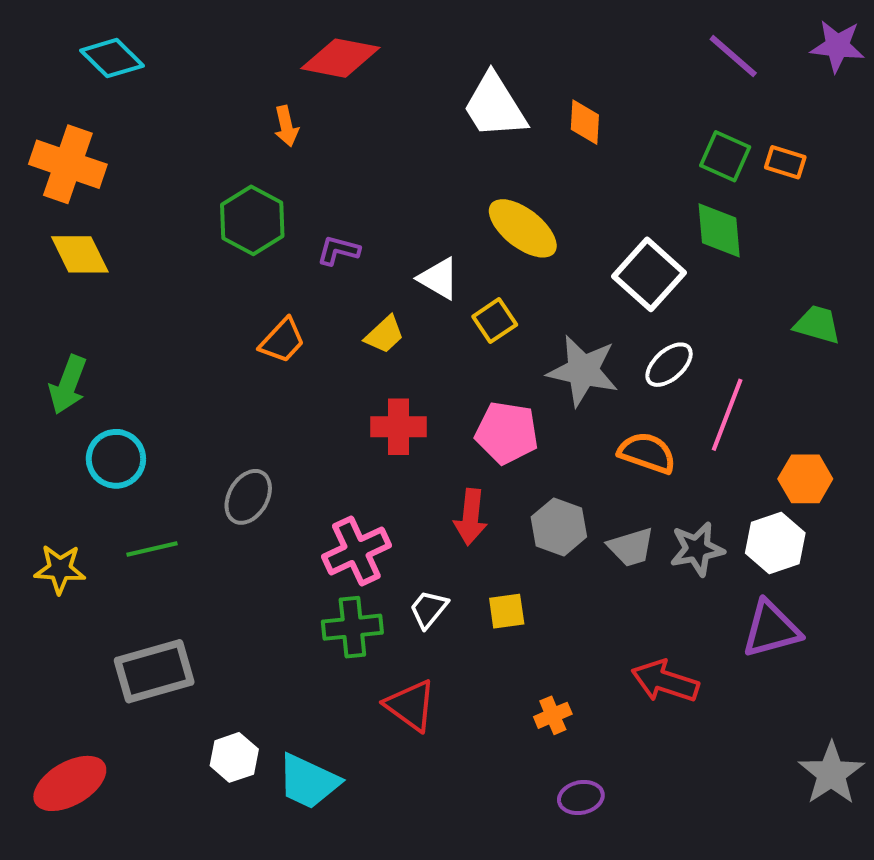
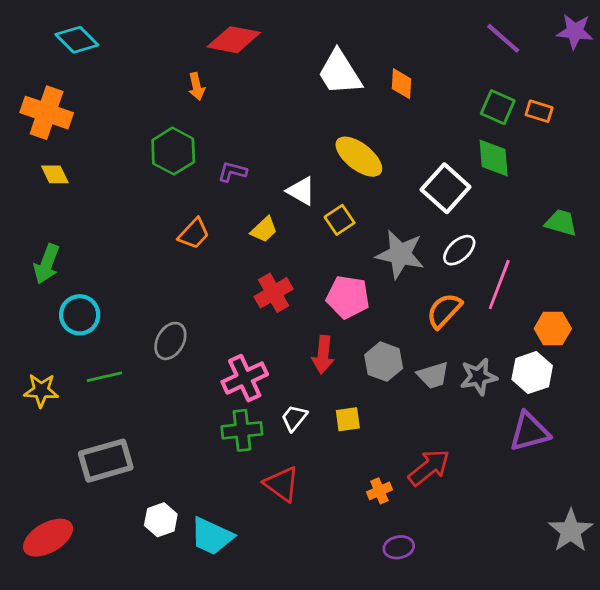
yellow diamond: (80, 254) -> (55, 174), size x0.7
red cross: (399, 427) -> (274, 293), turned -30
orange semicircle: (647, 453) -> (444, 311), turned -66
red arrow: (665, 681) -> (429, 467), moved, turned 123

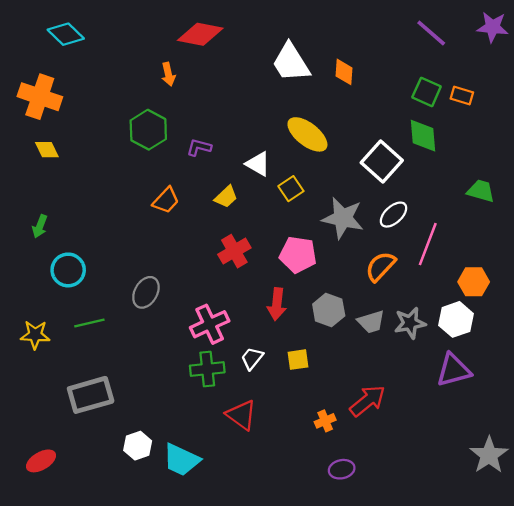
green arrow: (47, 264) -> (40, 226), size x0.7
red ellipse: (48, 538) -> (41, 461), size x0.7

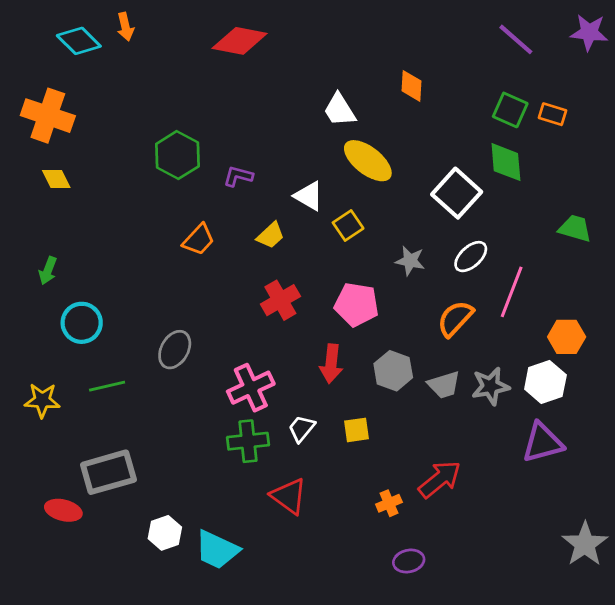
white trapezoid: (291, 62) -> (340, 110), moved, size x0.7
orange arrow: (168, 74) -> (125, 27), moved
gray star: (343, 218) -> (410, 261), size x0.6
red ellipse: (41, 461) -> (63, 510), moved, turned 44

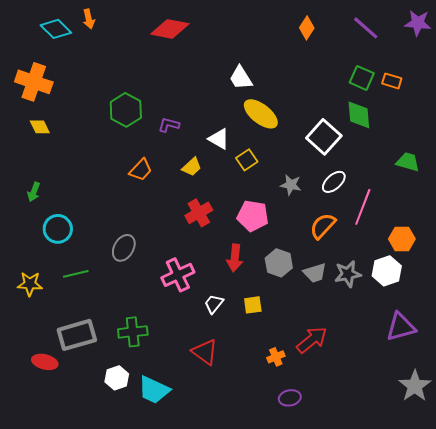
orange diamond: (412, 86) -> (307, 28), moved, turned 30
green cross: (248, 441) -> (133, 332), moved
purple triangle: (543, 443) -> (401, 327), moved

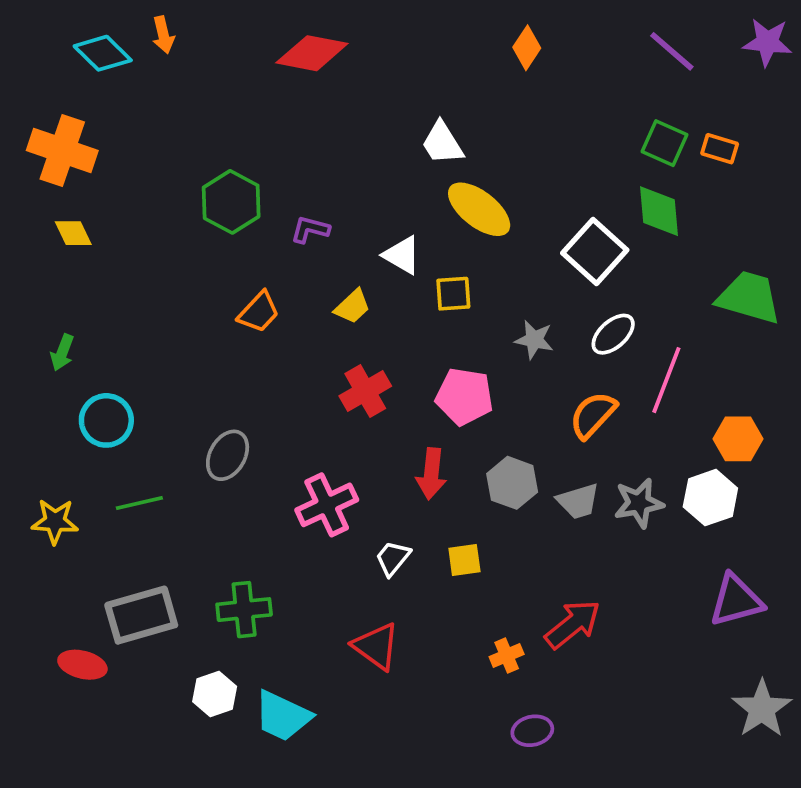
orange diamond: (307, 28) -> (527, 48), moved
yellow square: (247, 160) -> (453, 294), turned 30
green trapezoid: (408, 162) -> (749, 297), size x1.5

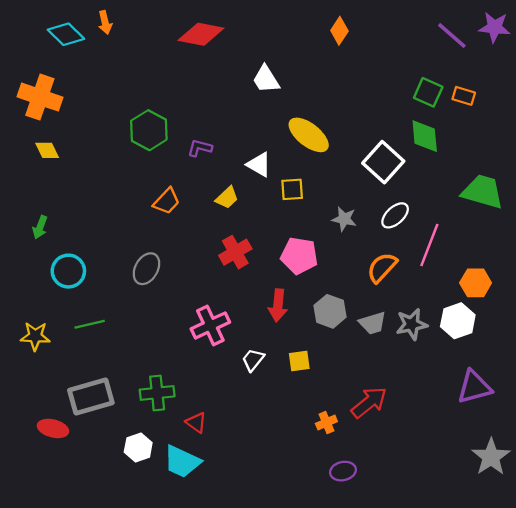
purple line: (672, 51) -> (452, 35), moved
white trapezoid: (442, 143) -> (266, 79), moved
gray ellipse: (228, 455) -> (146, 269), moved
red triangle: (376, 646) -> (196, 423), moved, size x0.7

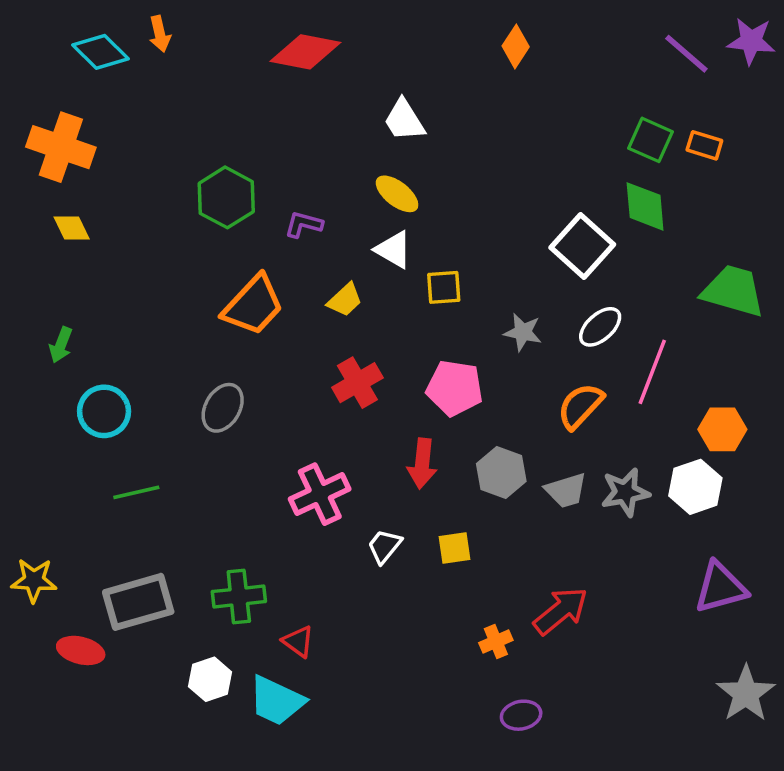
yellow ellipse: (309, 135) -> (397, 194), moved, size x0.7
orange trapezoid: (167, 201) -> (253, 305), size x1.5
yellow star: (35, 336) -> (34, 580), moved

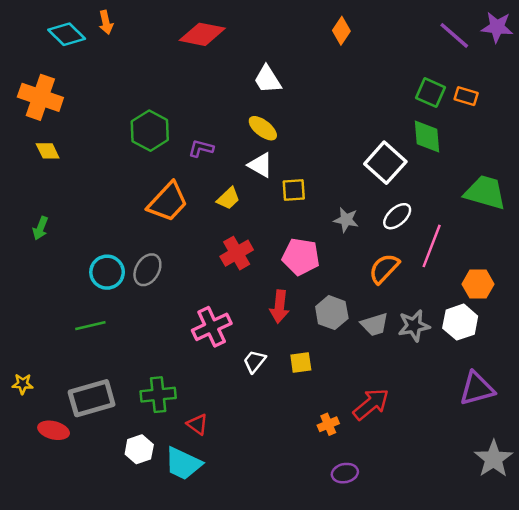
cyan circle: (104, 411) -> (107, 272), moved
yellow star: (34, 580) -> (23, 384), size x0.7

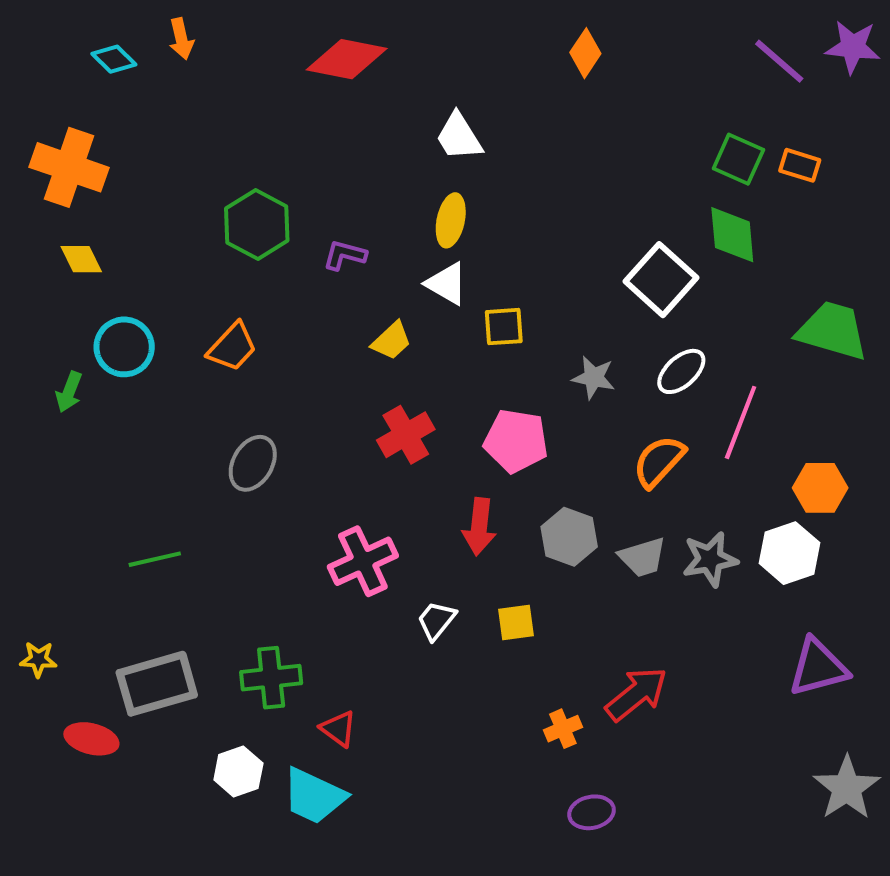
cyan diamond: (67, 34) -> (114, 59), size x0.7
yellow ellipse: (263, 128) -> (451, 220), turned 64
orange trapezoid: (168, 202) -> (232, 347), moved, size x0.7
cyan circle: (107, 272) -> (124, 347), moved

